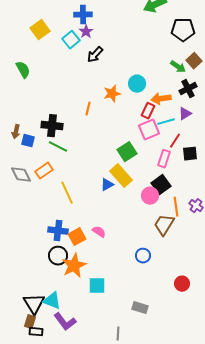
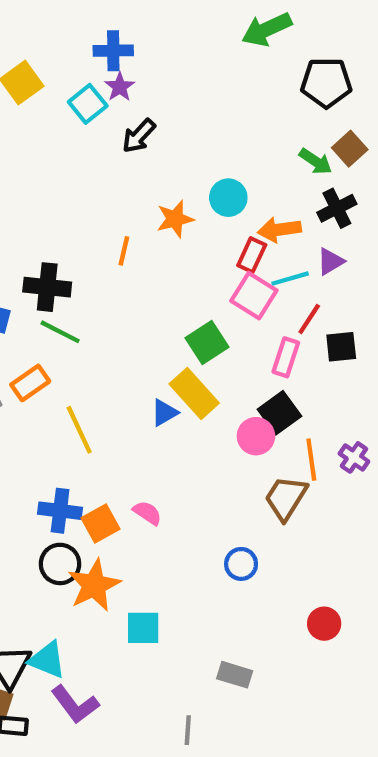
pink square: (149, 130) -> (254, 296), turned -35

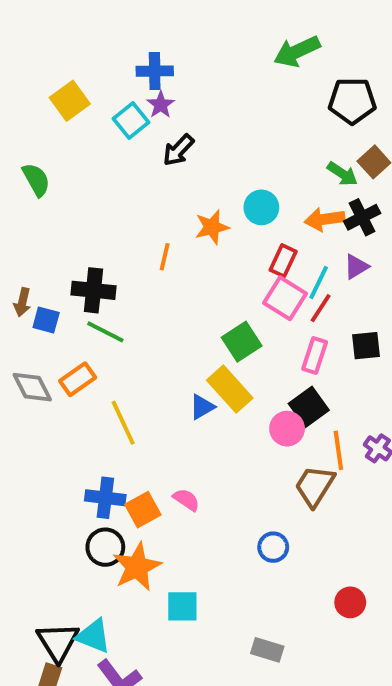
orange arrow: (279, 230) -> (325, 219), moved
cyan line: (290, 279) -> (319, 282), turned -48
red line: (309, 319) -> (321, 308), moved

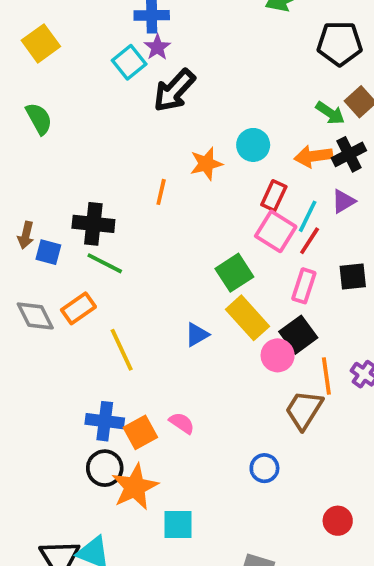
yellow square: (70, 101) -> (41, 43), moved
black arrow: (178, 150) -> (174, 90), size x1.4
yellow rectangle: (230, 389) -> (248, 318), moved

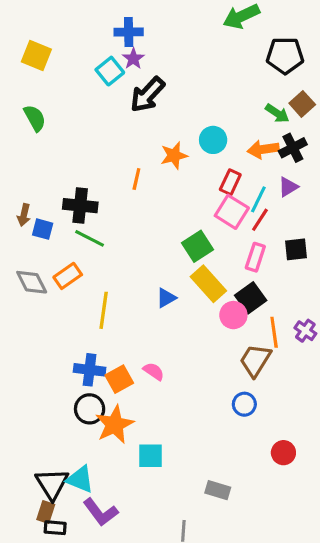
yellow square: (41, 43) -> (36, 55), turned -32
yellow line: (122, 350) -> (104, 310), turned 33
blue circle: (264, 468) -> (244, 404), moved

